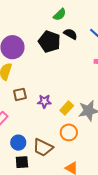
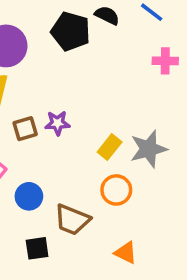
purple star: (44, 101) -> (57, 123), moved
blue circle: (18, 143) -> (29, 196), moved

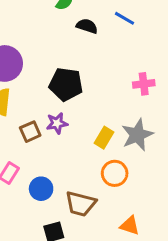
black pentagon: (71, 31) -> (66, 84), moved
pink cross: (165, 61) -> (144, 84), moved

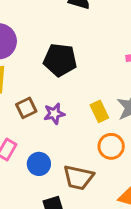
purple star: (57, 123) -> (54, 114), moved
yellow rectangle: (104, 138) -> (99, 111), turned -55

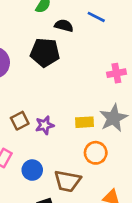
black pentagon: (60, 60) -> (45, 53), moved
yellow rectangle: (99, 111) -> (84, 122), turned -66

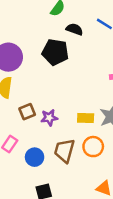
brown trapezoid: (67, 181) -> (64, 151), moved, turned 90

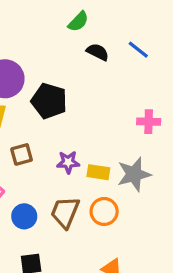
black pentagon: (55, 52) -> (49, 101), moved
purple star: (49, 118) -> (68, 162), moved

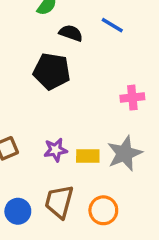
black pentagon: (49, 101) -> (52, 71), moved
orange circle: (104, 211) -> (103, 210), moved

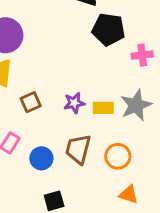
black pentagon: (52, 71) -> (108, 29), moved

